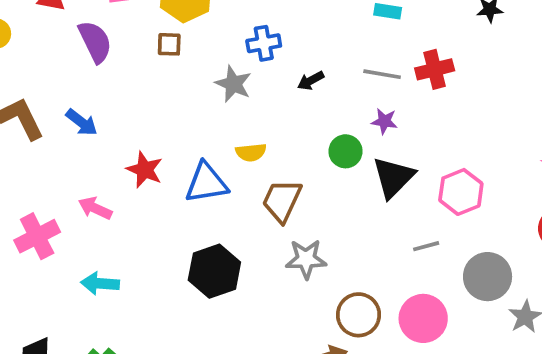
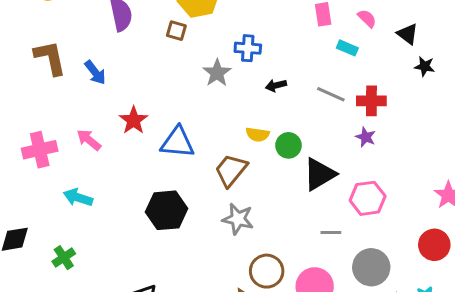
purple star: (384, 121) -> (366, 137), moved
yellow semicircle: (251, 152) -> (258, 134), moved

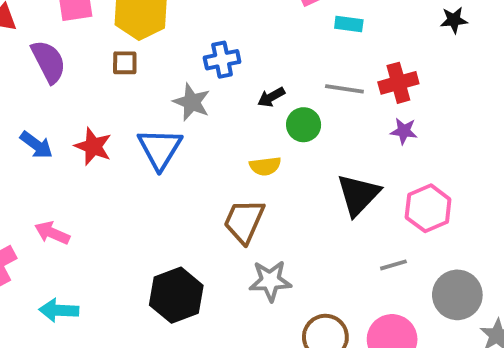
red star: (134, 120) -> (93, 146), moved
blue triangle: (178, 142) -> (160, 149), moved, turned -48
green circle: (288, 145) -> (304, 125), moved

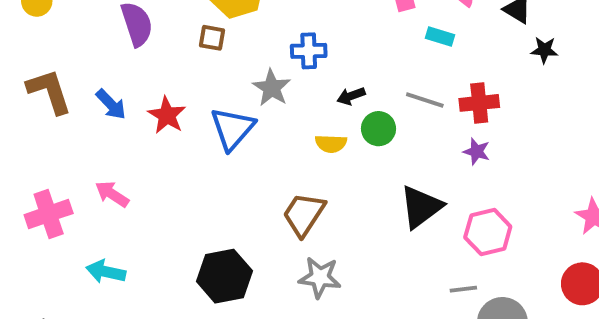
yellow semicircle: (265, 166) -> (331, 144), moved
gray line: (393, 265) -> (463, 289), moved

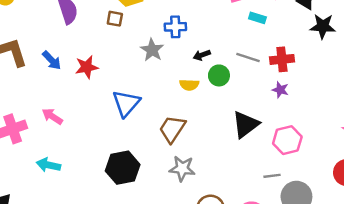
black star: (544, 50) -> (323, 26), size x1.5
red star: (167, 115) -> (87, 67), turned 30
blue triangle: (232, 129) -> (126, 103), moved

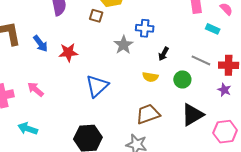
black arrow: (202, 55) -> (164, 54), turned -48
green circle: (219, 75) -> (182, 79), moved
brown trapezoid: (172, 129) -> (148, 114), moved, turned 30

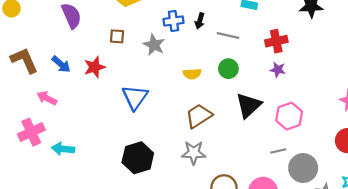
brown square: (96, 16) -> (117, 36), moved
black arrow: (164, 54) -> (200, 21), moved
gray line: (201, 60) -> (228, 35), moved
pink arrow: (36, 89) -> (47, 98), moved
cyan arrow: (28, 129) -> (63, 149), moved

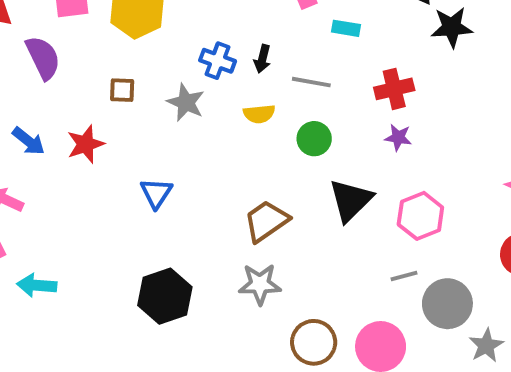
blue cross: (173, 21) -> (218, 61), turned 30
yellow semicircle: (192, 74) -> (259, 114), moved
blue triangle: (135, 97) -> (156, 193), size x0.7

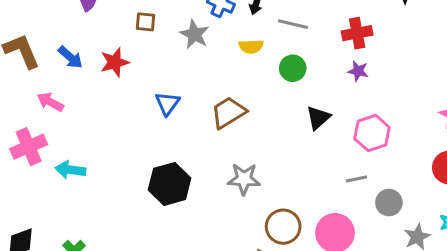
black triangle: (351, 200) -> (318, 118), size x0.7
brown trapezoid: (266, 221) -> (228, 112), moved
gray circle: (447, 304) -> (389, 203), size x0.7

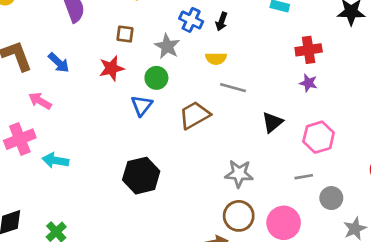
gray line: (293, 24) -> (233, 88), moved
red star: (115, 62) -> (112, 68), moved
green circle: (293, 68) -> (156, 78), moved
gray star: (244, 179) -> (239, 174), moved

